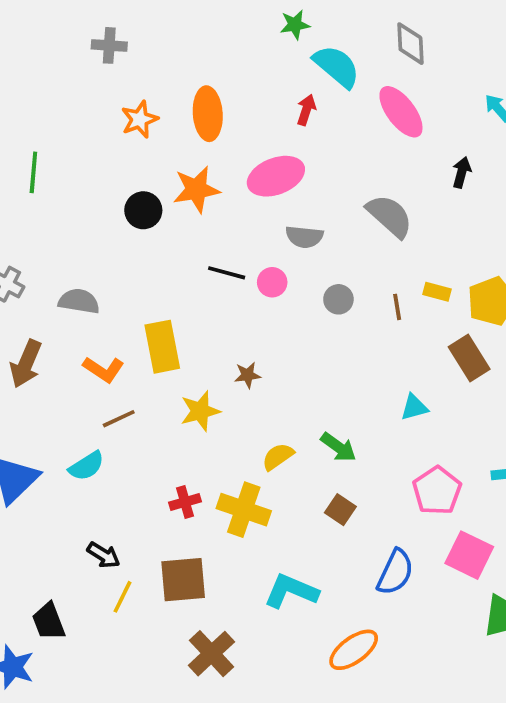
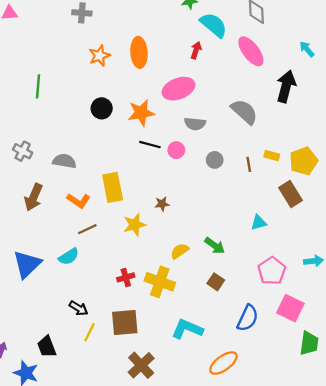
black arrow: (462, 172) -> (286, 86), size x1.8
orange star: (196, 189) -> (141, 113), moved

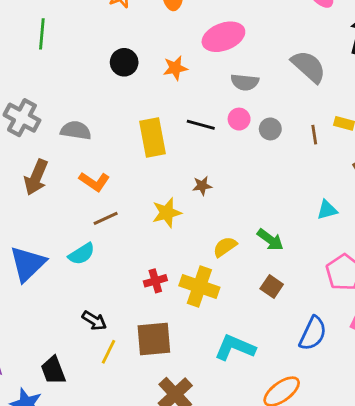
orange star: (141, 113) -> (175, 68), size x0.7
black line: (150, 145) -> (201, 125), moved
pink circle: (176, 150) -> (239, 119), moved
gray cross: (23, 151) -> (22, 118), size x1.4
yellow rectangle: (113, 187) -> (152, 137), moved

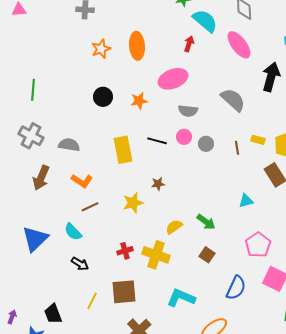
green line: (42, 34) -> (33, 90), moved
cyan semicircle: (82, 254) -> (73, 232), turned 78
black arrow: (94, 321) -> (80, 264), moved

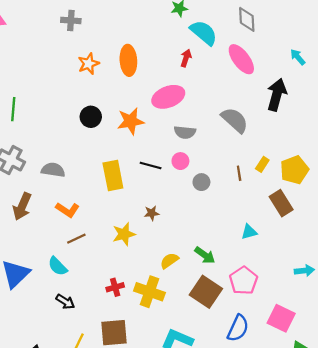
orange star: (139, 101) -> (131, 121), size x1.4
yellow rectangle: (258, 140) -> (262, 164), turned -72
gray circle: (206, 144) -> (201, 182), moved
pink pentagon: (258, 245) -> (244, 281), moved
brown square: (207, 255) -> (206, 292), size x1.8

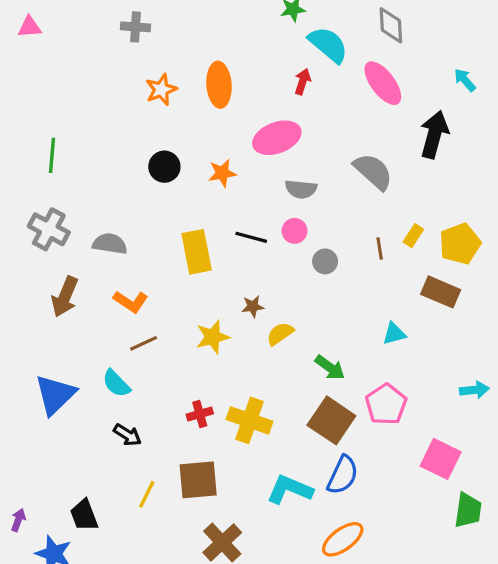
orange star: (131, 121) -> (222, 173), size x0.7
brown rectangle: (281, 203) -> (441, 292), turned -35
yellow semicircle: (169, 261) -> (280, 334), moved
blue semicircle: (238, 328) -> (343, 475), moved

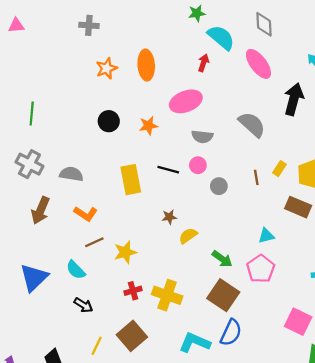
yellow star: (213, 337) -> (125, 252), moved
pink pentagon: (386, 404) -> (261, 269), moved
brown square: (198, 480) -> (132, 336), turned -36

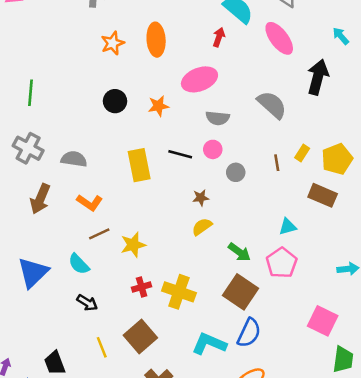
brown star: (169, 217) -> (201, 198), moved
yellow line: (97, 346) -> (102, 347), turned -48

